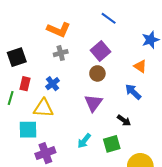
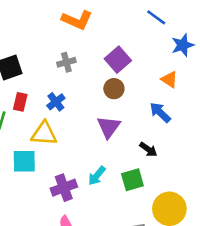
blue line: (109, 18) -> (156, 17), moved
orange L-shape: (59, 30) -> (77, 20), moved
purple cross: (45, 153) -> (64, 188), moved

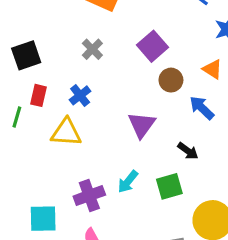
gray cross: (66, 62) -> (92, 49), turned -30
brown circle: (114, 89) -> (171, 80), moved
cyan square: (24, 161) -> (43, 219), moved

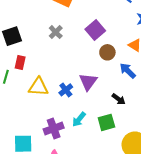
blue cross: (80, 95) -> (66, 90), moved

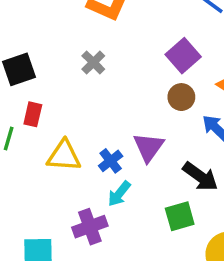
purple square: (95, 30) -> (183, 56), moved
black arrow: (119, 99) -> (200, 176), size x1.5
cyan arrow: (79, 119) -> (119, 194), moved

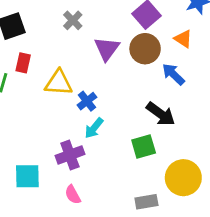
brown circle: (181, 97) -> (145, 49), size x1.4
purple triangle: (149, 147) -> (107, 49), moved
yellow triangle: (64, 156) -> (59, 83), moved

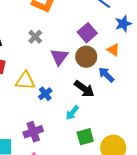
black arrow: (161, 114) -> (84, 89), moved
cyan arrow: (94, 128) -> (72, 113), moved
green square: (144, 146) -> (85, 137), moved

